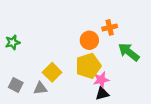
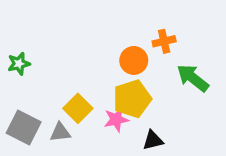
pink star: (101, 80) -> (116, 120), moved
gray square: (16, 85) -> (24, 127), size x1.5

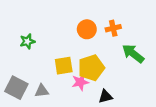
orange circle: (134, 60) -> (87, 29), moved
green star: (19, 64) -> (27, 41), moved
yellow square: (78, 108) -> (64, 66), moved, turned 36

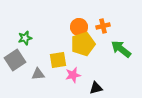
yellow pentagon: (91, 68) -> (83, 44), moved
gray square: (16, 88) -> (15, 60), moved, turned 30
gray triangle: (42, 91) -> (38, 74), moved

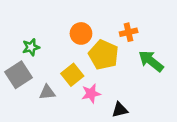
orange circle: (79, 27) -> (81, 33), moved
yellow pentagon: (83, 44) -> (104, 55), turned -30
yellow square: (58, 60) -> (72, 75), turned -30

